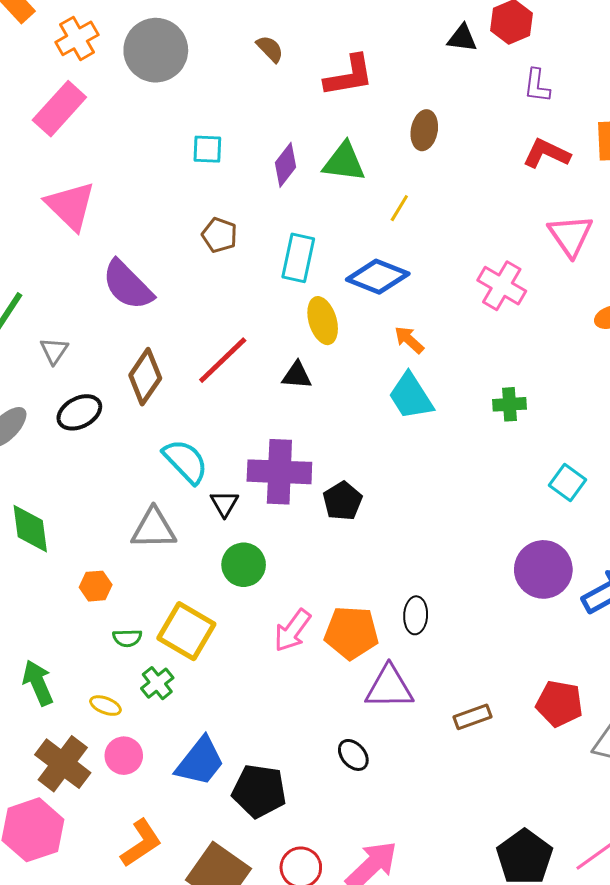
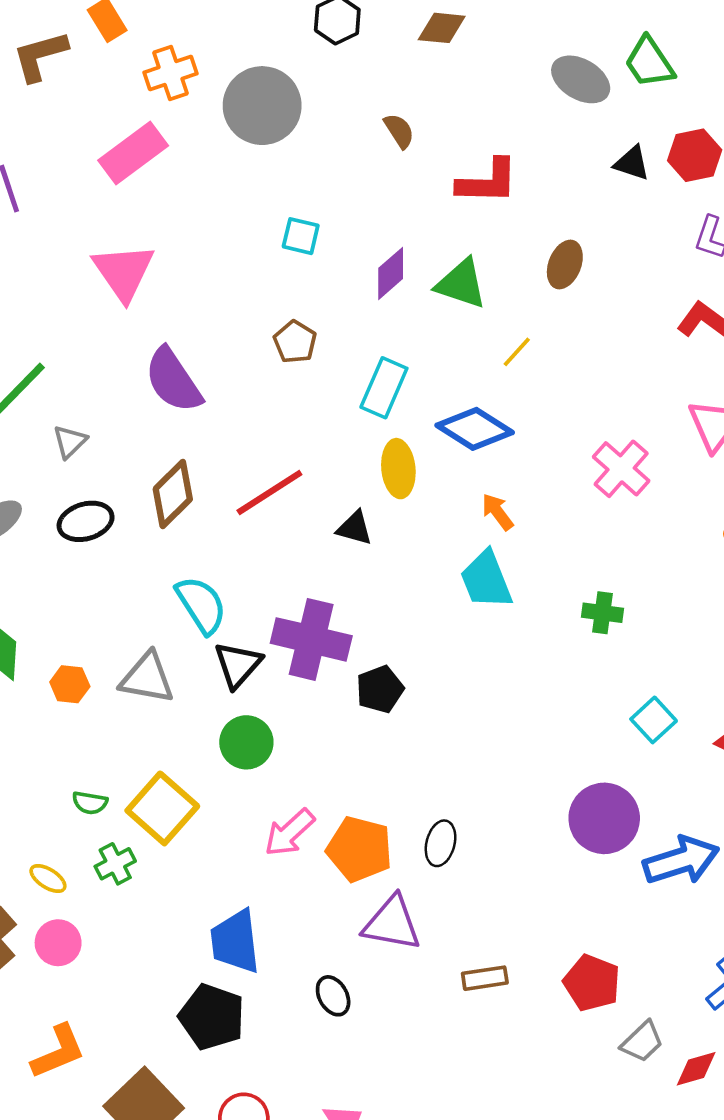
black triangle: (224, 504) -> (238, 665), size x1.4
orange hexagon: (96, 586) -> (70, 684), moved
blue trapezoid: (200, 761) -> (235, 942), moved, turned 124

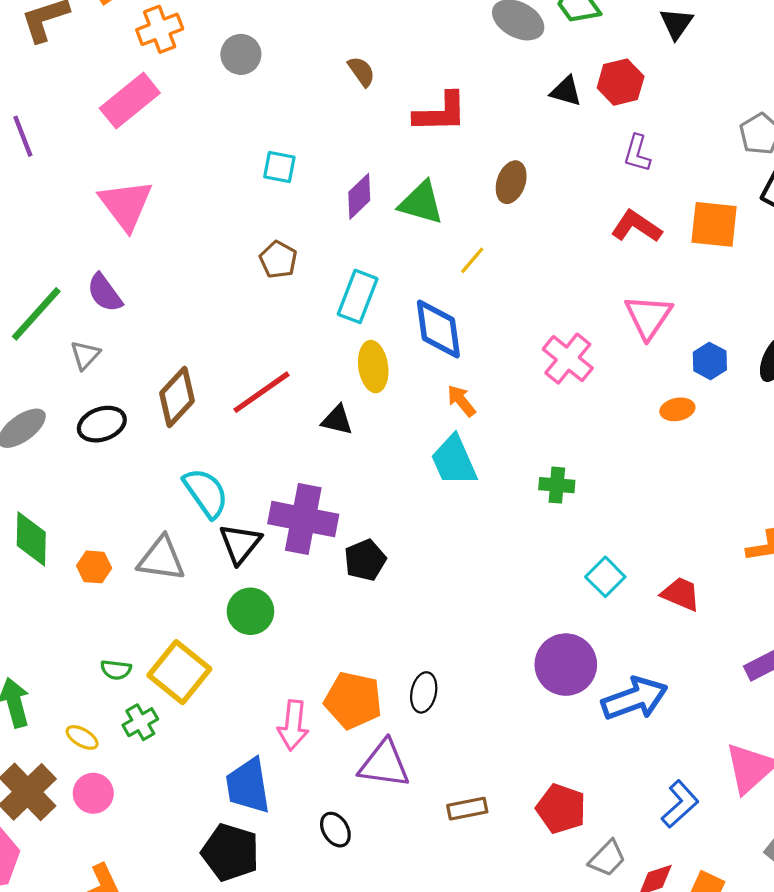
gray circle: (262, 106) -> (241, 54), size x0.6
purple semicircle: (173, 380) -> (105, 293), moved, size x0.7
blue diamond: (475, 429) -> (438, 329), turned 52
pink arrow: (289, 833) -> (293, 725), moved, turned -39

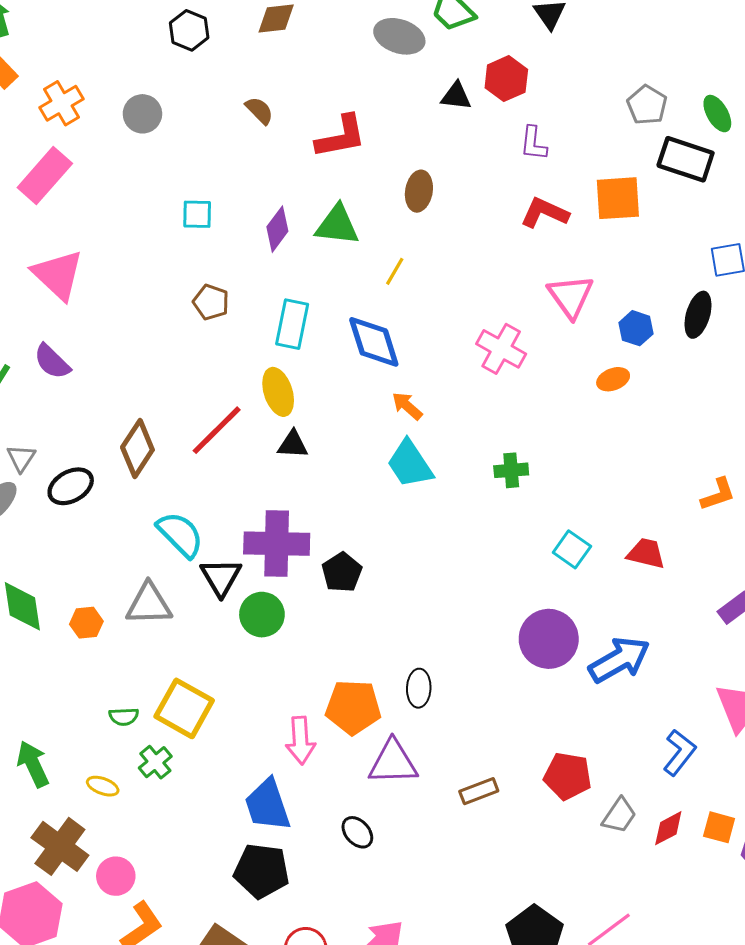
gray triangle: (85, 355) -> (21, 458), moved
yellow ellipse: (373, 367) -> (278, 392), moved
green circle: (250, 611) -> (262, 615), moved
pink circle: (93, 793) -> (116, 876), moved

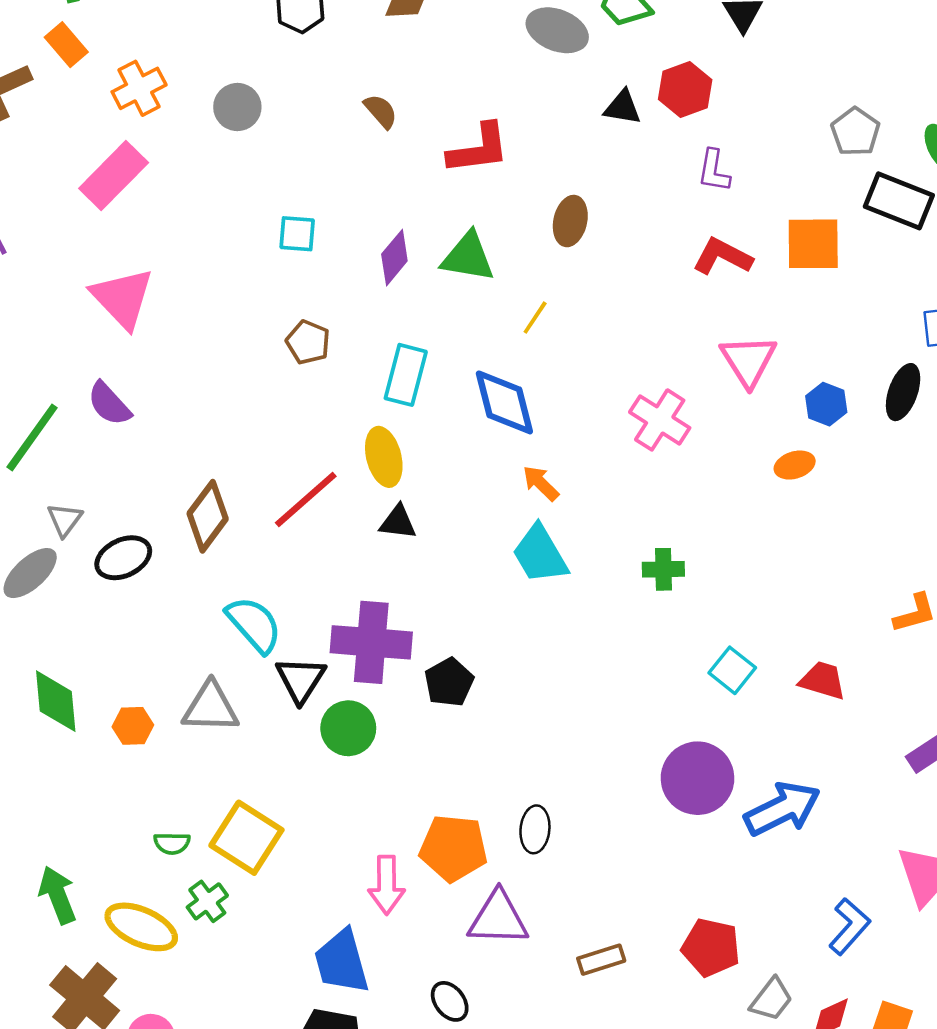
yellow ellipse: (103, 786) -> (141, 927), size x1.8

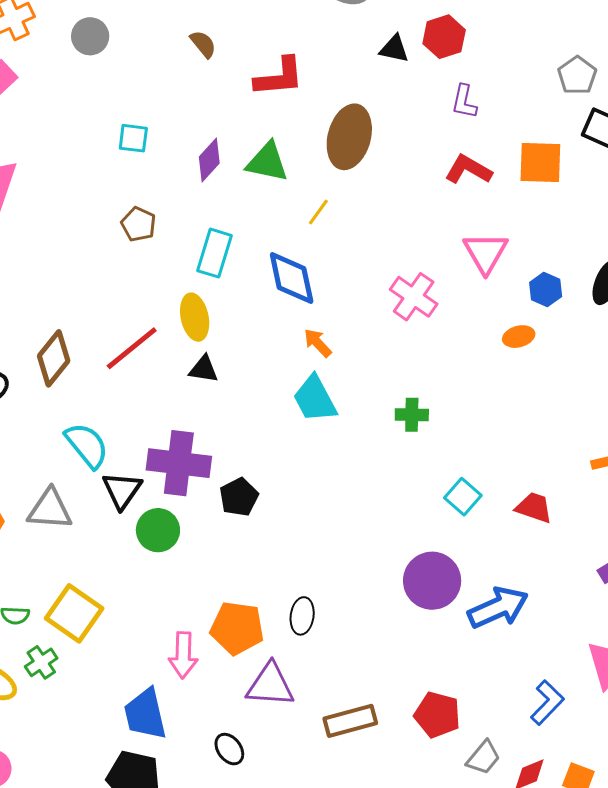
brown ellipse: (570, 221) -> (349, 137), size x1.6
brown rectangle: (601, 960) -> (350, 721), size x1.4

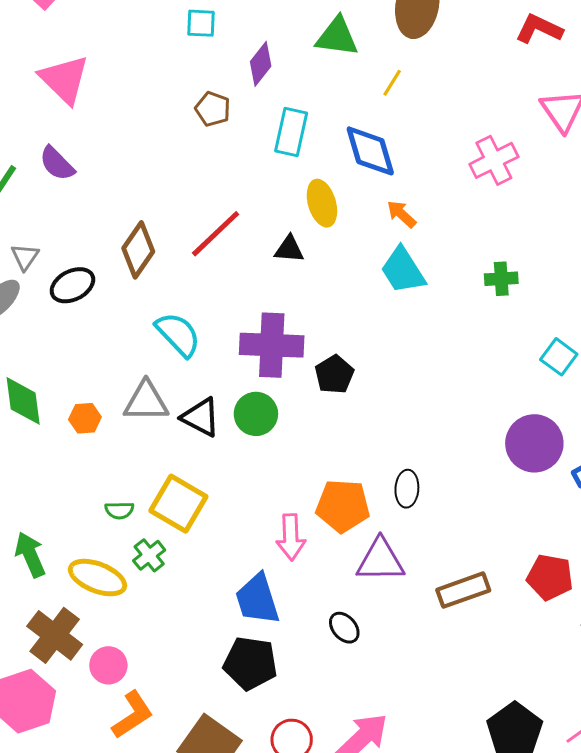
purple diamond: (209, 160) -> (261, 64), moved
pink cross: (414, 297) -> (494, 160), turned 33
yellow ellipse: (195, 317) -> (322, 203), moved
black triangle: (122, 490) -> (201, 417), moved, turned -33

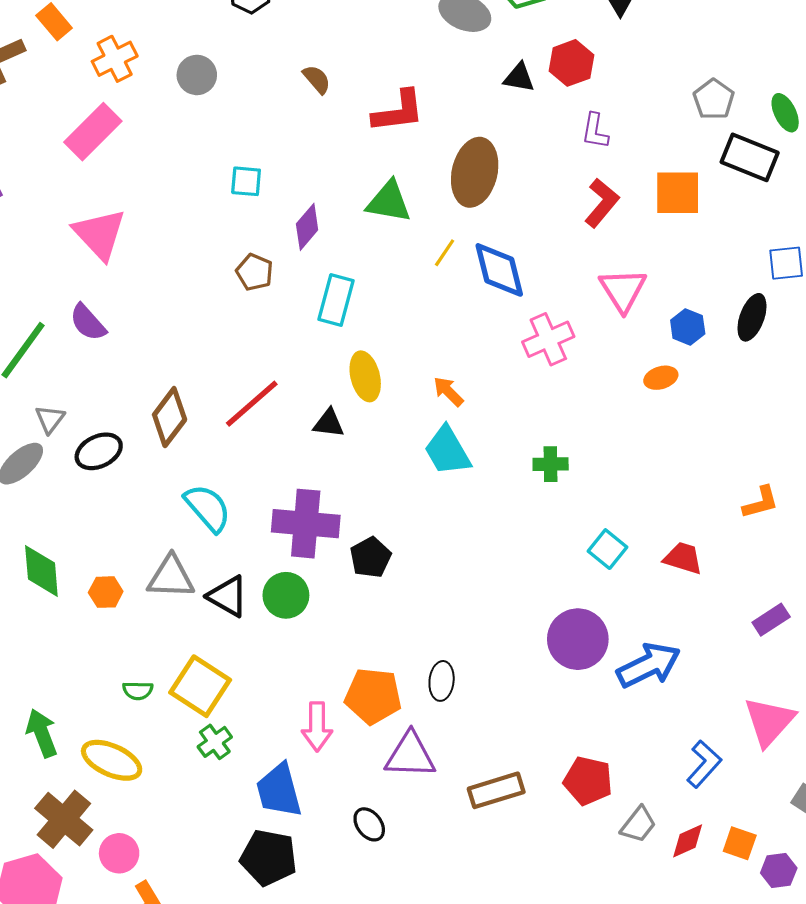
red L-shape: (539, 29) -> (602, 203), turned 102
blue diamond: (370, 151) -> (499, 270), moved
green cross: (149, 555) -> (215, 742), moved

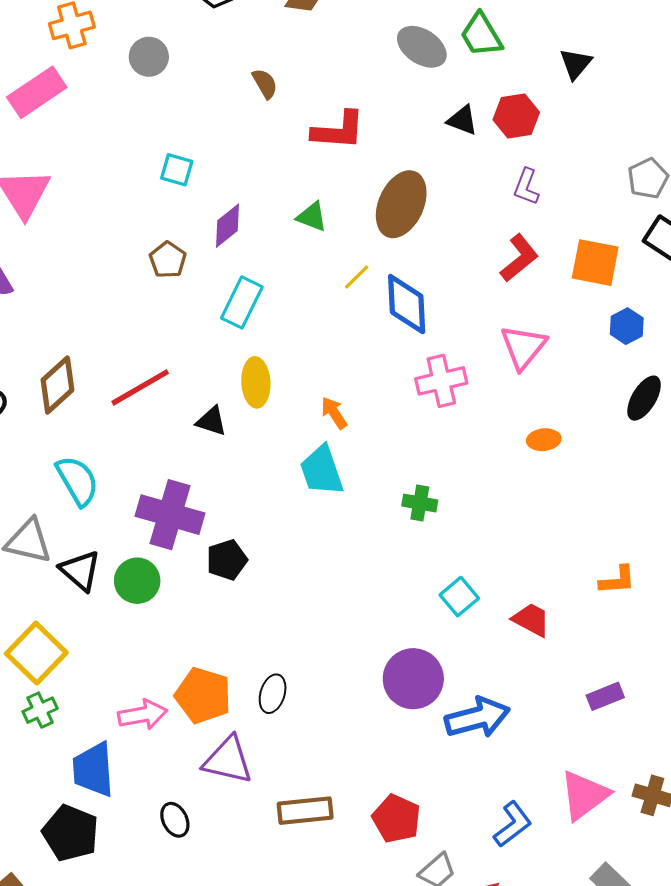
green triangle: (389, 202) -> (312, 217), size x0.7
blue hexagon: (688, 327) -> (627, 326), moved
pink arrow: (317, 727) -> (143, 715), turned -111

